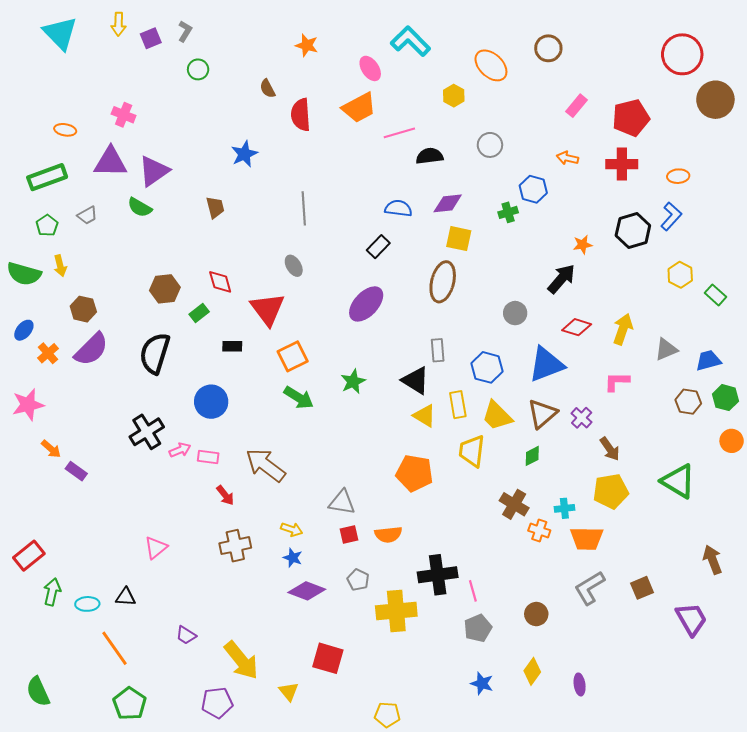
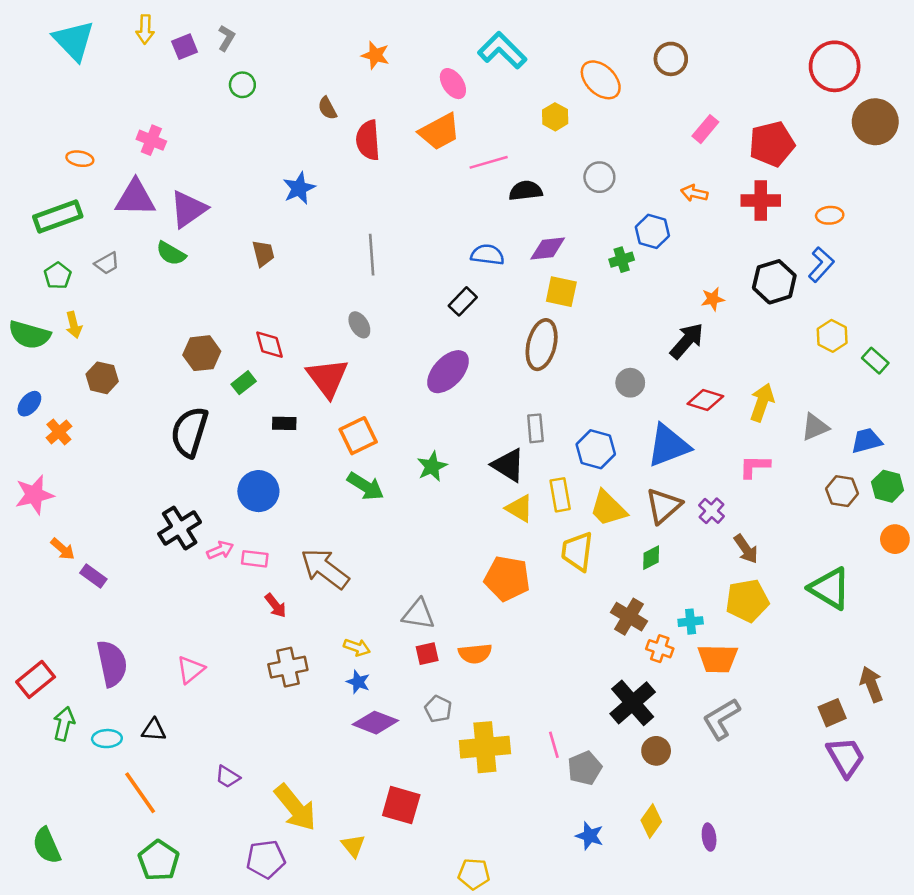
purple semicircle: (91, 349) -> (112, 663), moved, turned -57
black cross: (438, 575) -> (633, 703), moved, turned -33
brown square: (642, 588) -> (832, 713), moved
pink line: (473, 591) -> (554, 745), moved

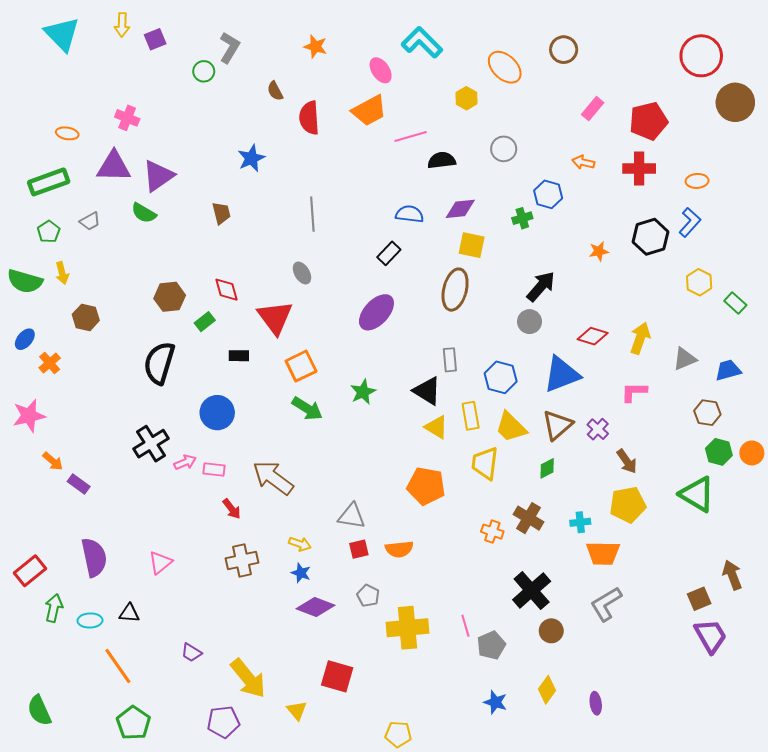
gray L-shape: (226, 38) -> (230, 48), moved, size x1.4
black arrow: (687, 341) -> (541, 286), moved
green hexagon: (888, 486) -> (719, 452), moved
orange cross: (660, 649) -> (492, 532), moved

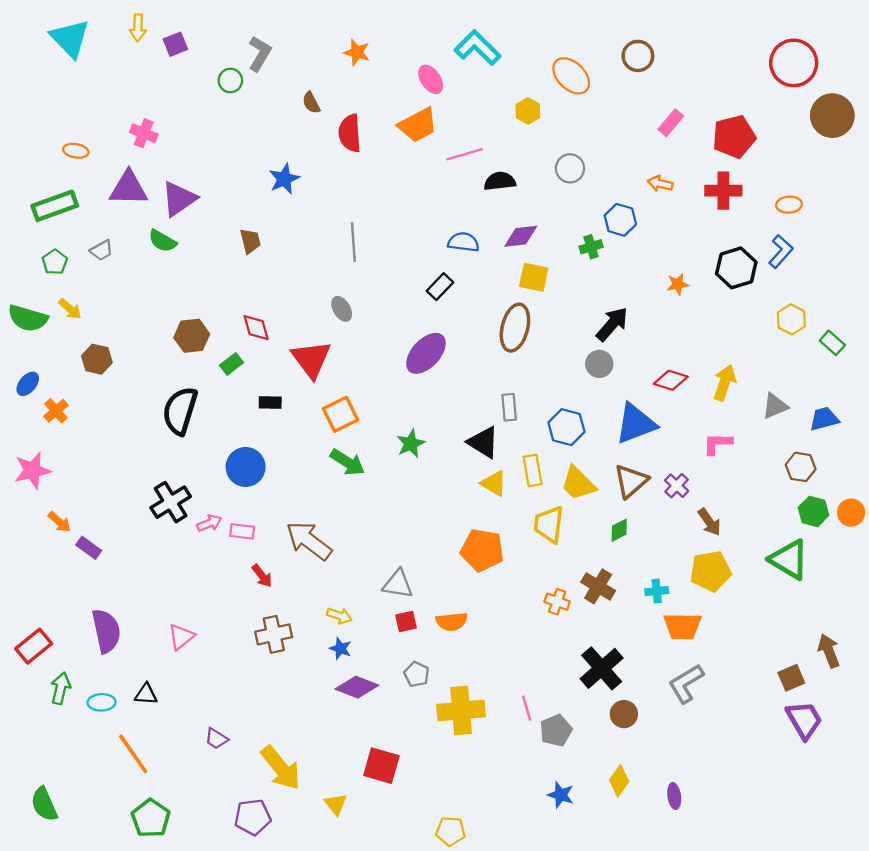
yellow arrow: (62, 273) -> (70, 309), turned -35

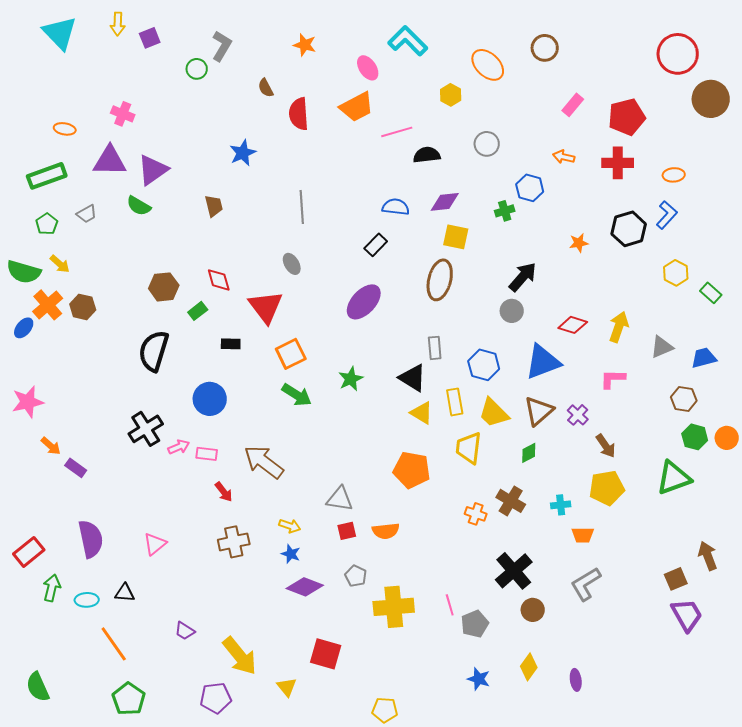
orange cross: (56, 411) -> (48, 305), moved, size x1.4
green triangle: (789, 559) -> (674, 478), turned -51
orange trapezoid: (682, 626) -> (583, 535), size x0.7

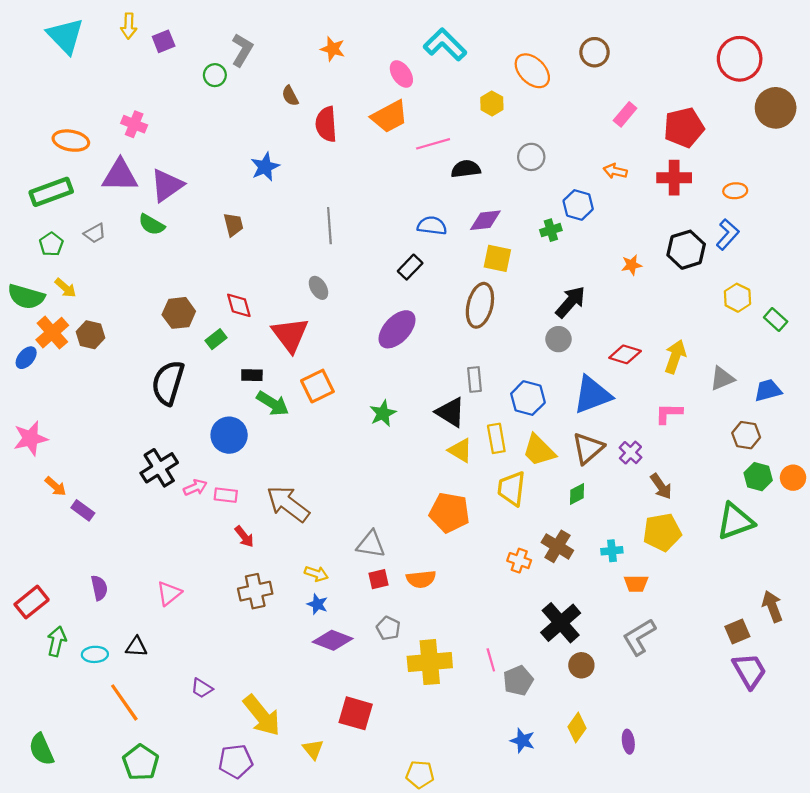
orange ellipse: (65, 129) -> (71, 141), size x1.5
green arrow: (297, 395) -> (273, 403), moved
purple semicircle: (91, 539) -> (99, 588), size x0.6

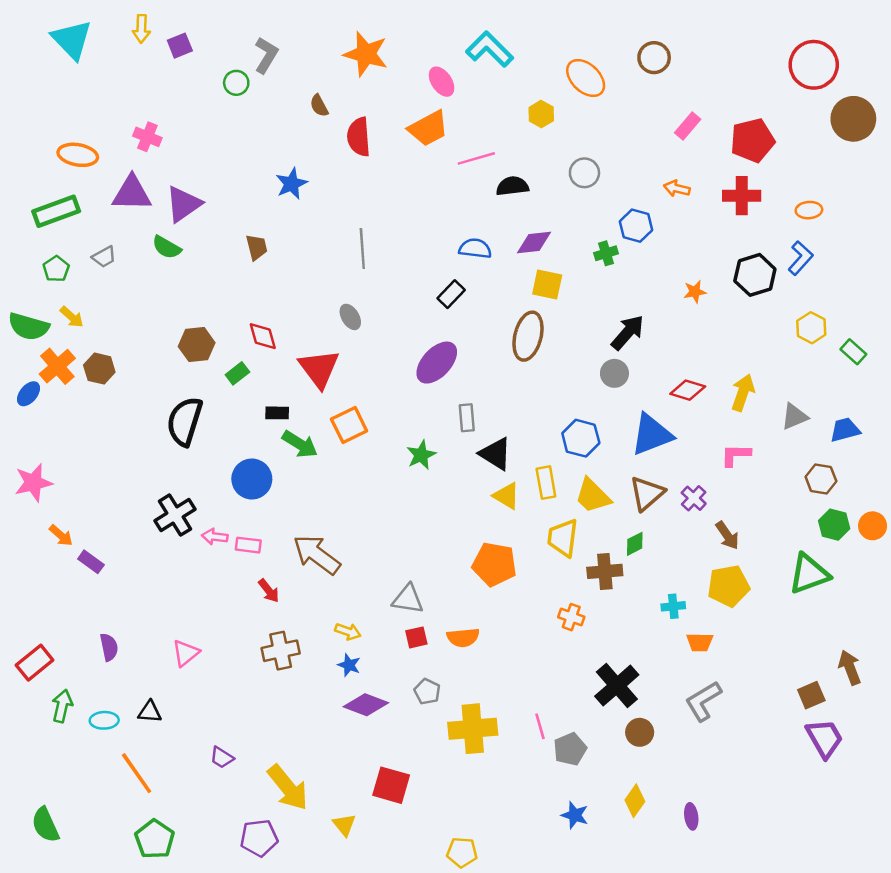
orange star: (333, 49) -> (366, 54), size x1.6
gray rectangle: (474, 379) -> (467, 418), moved
pink arrow: (195, 487) -> (215, 537), turned -150
brown cross: (557, 546) -> (605, 571), moved, turned -36

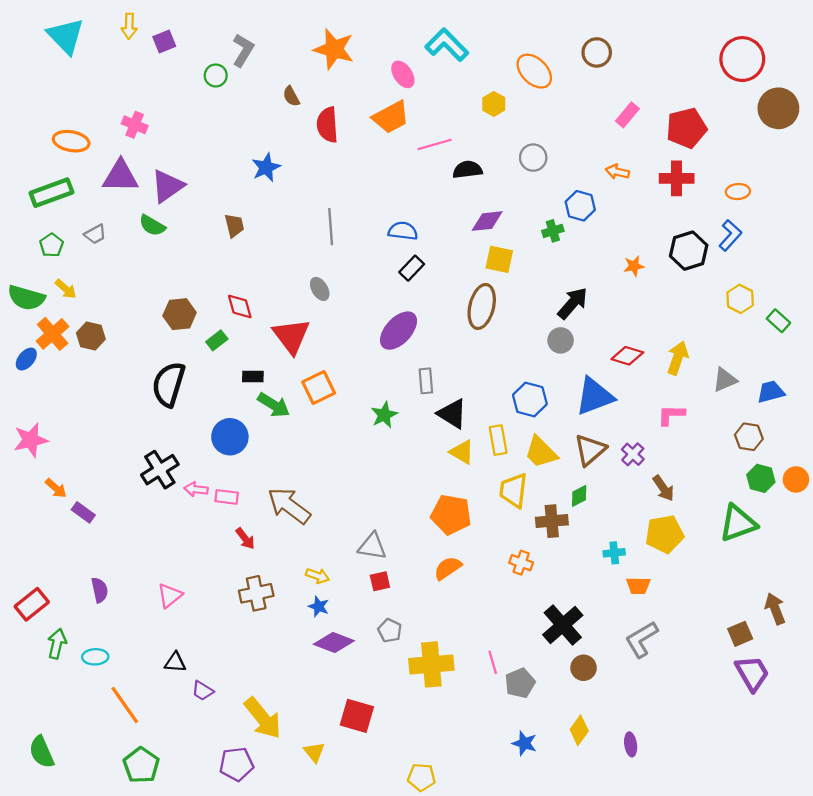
blue semicircle: (475, 248) -> (403, 231), moved
orange semicircle: (463, 637) -> (448, 568), moved, turned 152
black triangle: (150, 712) -> (175, 662), moved

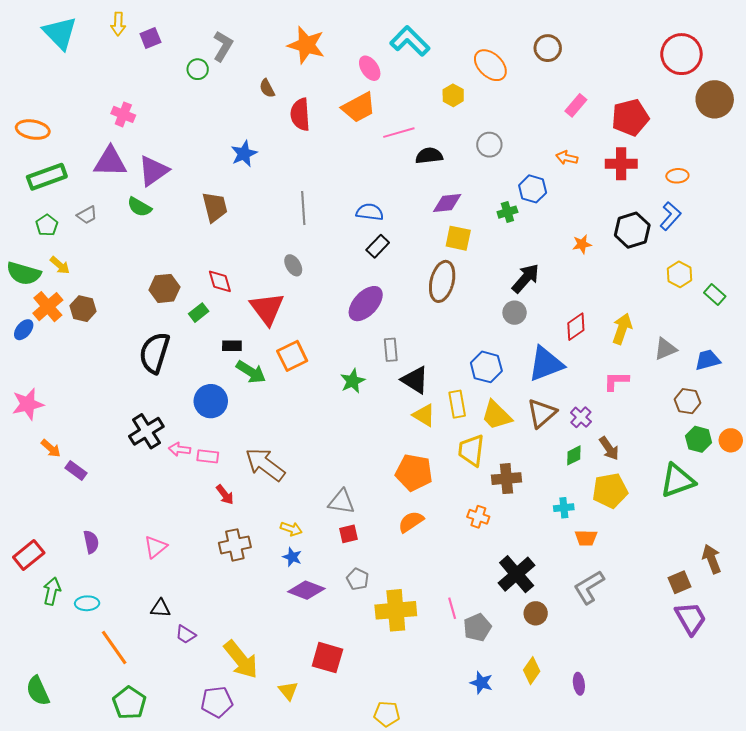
orange ellipse: (71, 141) -> (33, 130), moved
brown trapezoid: (234, 225) -> (215, 207), size x1.4
red diamond: (627, 356) -> (576, 327), turned -52
green diamond: (579, 496) -> (574, 455), moved

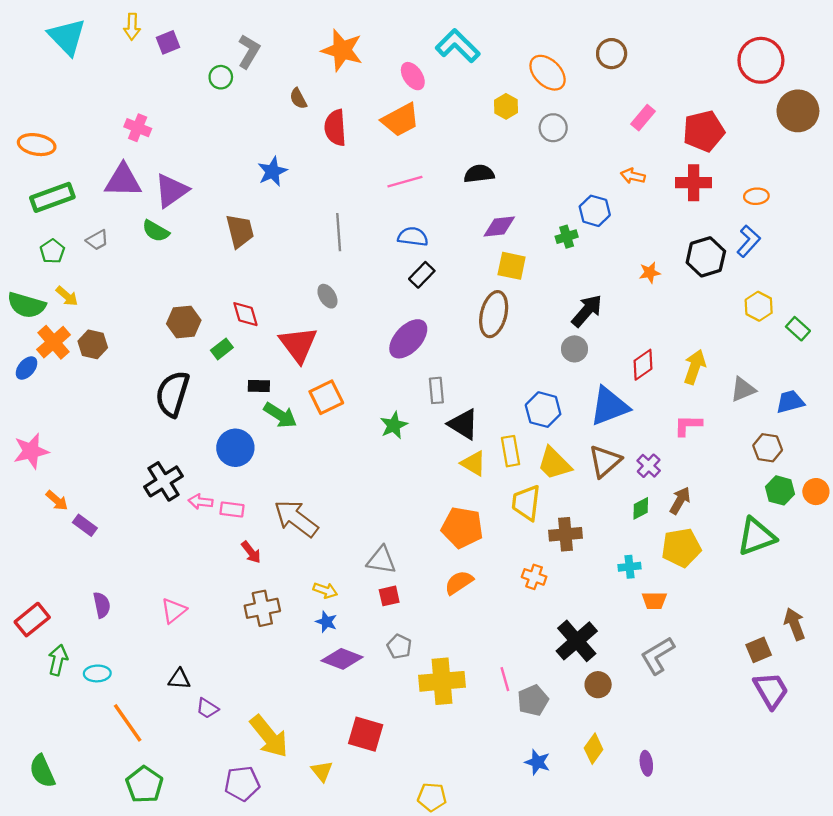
pink line: (399, 133) -> (405, 182), moved
gray circle: (489, 145) -> (553, 128), moved
brown arrow: (609, 448) -> (680, 501), turned -115

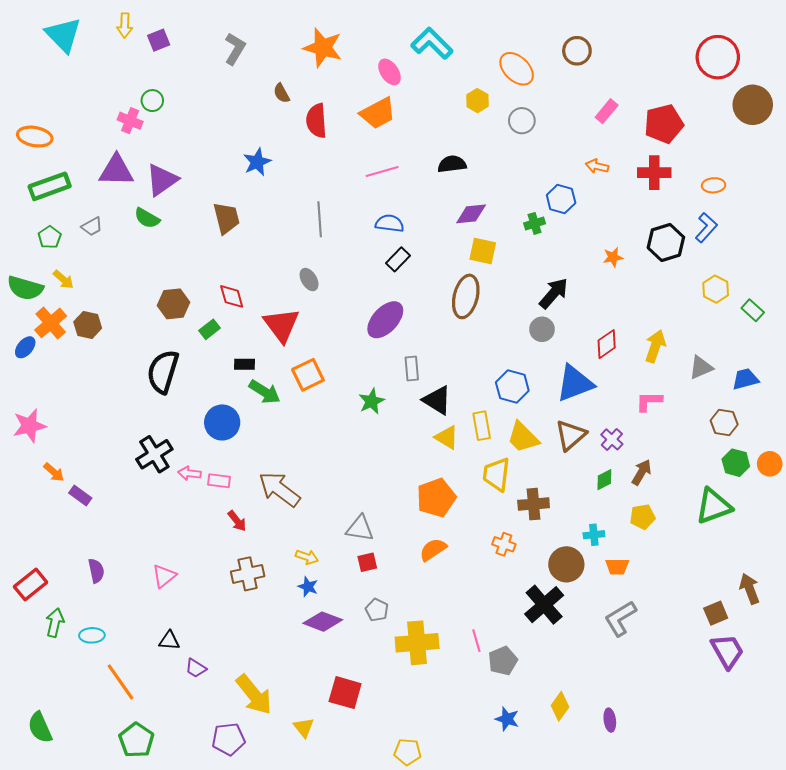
green circle: (221, 77) -> (152, 101), moved
orange pentagon: (462, 527) -> (436, 498), turned -30
yellow pentagon: (681, 548) -> (643, 517), size x0.7
brown circle: (598, 685) -> (566, 564), moved, size x1.4

